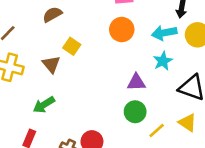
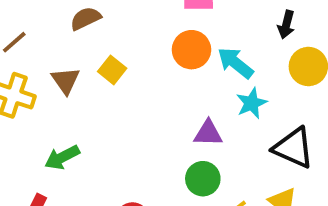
cyan arrow: (164, 33) -> (235, 63), moved, turned 45
brown triangle: (51, 64) -> (66, 81), moved

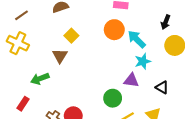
brown triangle: (66, 81) -> (60, 56), moved
purple triangle: (208, 133) -> (131, 80), moved
black triangle: (293, 148) -> (162, 87), size x0.6

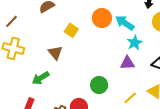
yellow square: (71, 36) -> (71, 30), moved
green circle: (113, 98) -> (99, 85), moved

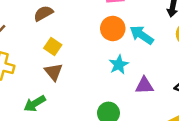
yellow square: (71, 30) -> (53, 46), moved
cyan star: (135, 43) -> (119, 65), moved

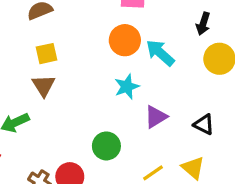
yellow square: (53, 46) -> (47, 54), turned 36
purple triangle: (144, 85) -> (156, 117), turned -36

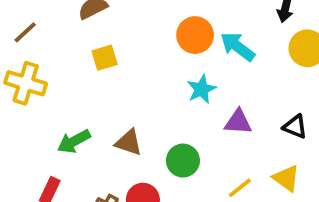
brown triangle: (44, 86) -> (129, 142), moved, turned -35
purple triangle: (156, 117) -> (238, 122), turned 40

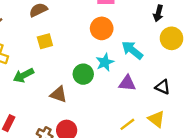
cyan arrow: (237, 47) -> (132, 50), moved
green arrow: (74, 141) -> (23, 75), moved
green circle: (183, 161) -> (83, 74), moved

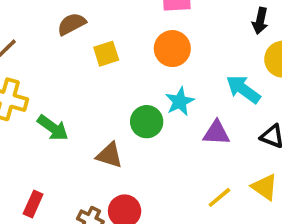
yellow square: (45, 41) -> (106, 54), moved
cyan arrow: (132, 50) -> (243, 89), moved
green arrow: (23, 75) -> (53, 128), turned -114

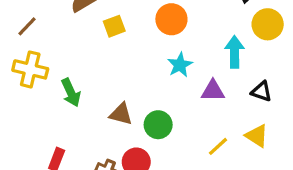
cyan arrow: (243, 89) -> (235, 52), turned 56
green circle: (147, 122) -> (158, 125), moved
green arrow: (53, 128) -> (71, 92), turned 32

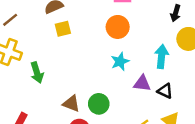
yellow square: (114, 26) -> (63, 29), moved
black triangle: (261, 91) -> (165, 91), moved
brown triangle: (121, 114) -> (71, 104), moved

